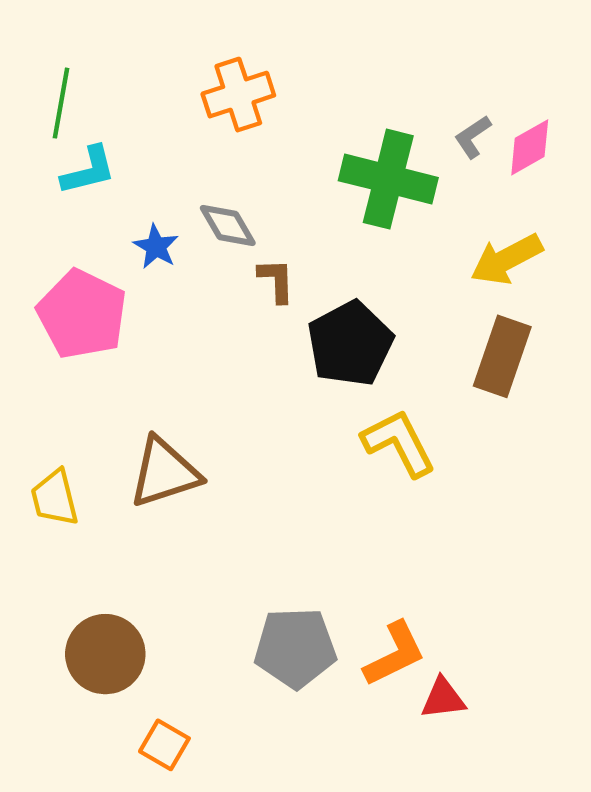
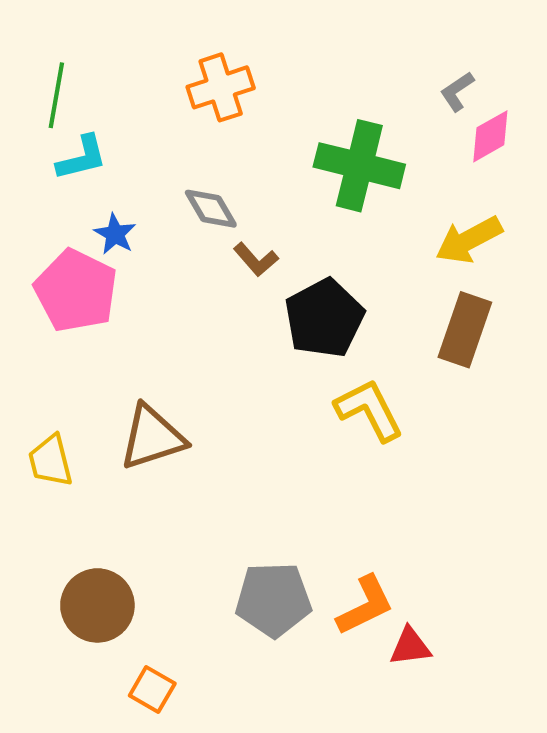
gray L-shape: (473, 137) -> (457, 91), moved
blue star: (156, 247) -> (115, 234), moved
brown L-shape: (276, 280) -> (256, 259), turned 141

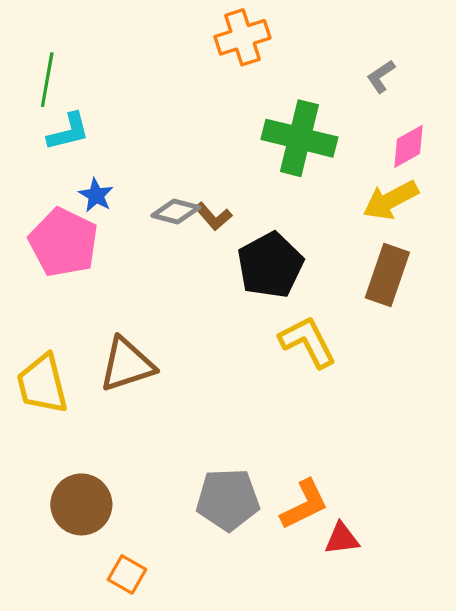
orange cross: (221, 87) -> (243, 37), moved
pink diamond: (490, 136) -> (409, 146), moved
gray diamond: (211, 209) -> (176, 211), moved, turned -45
yellow trapezoid: (51, 461) -> (42, 384), size x1.4

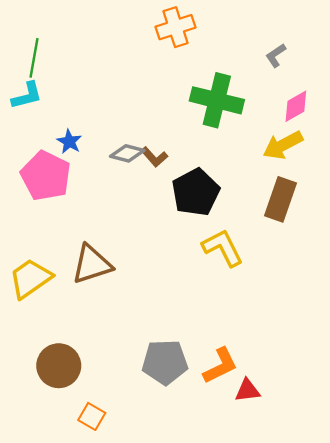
cyan L-shape: (68, 132) -> (27, 96), moved
yellow trapezoid: (42, 384) -> (30, 278), turned 69

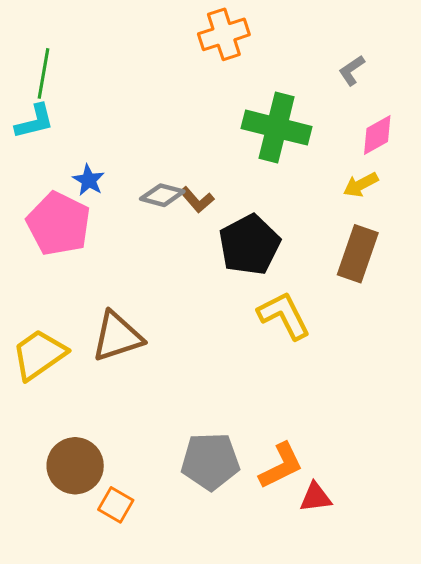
yellow arrow: (283, 145) -> (361, 185), size x0.7
orange square: (92, 416) -> (116, 505), moved

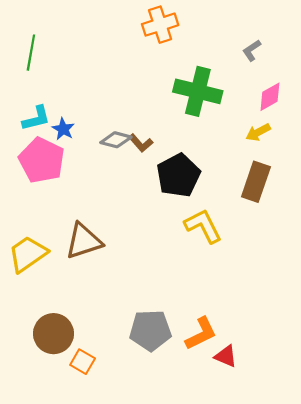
cyan L-shape: (35, 122) -> (36, 118), moved
red triangle: (316, 497) -> (226, 356), turned 30

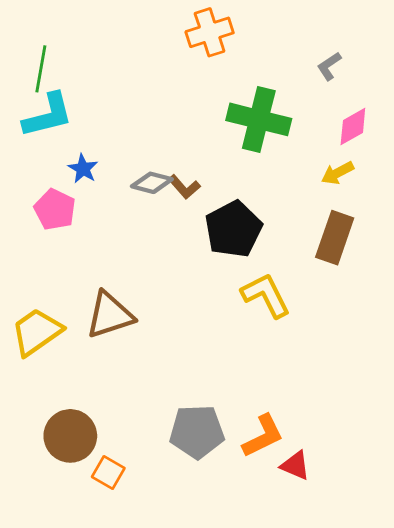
cyan L-shape: (36, 118) -> (48, 115), moved, size x1.4
pink pentagon: (42, 160) -> (55, 209), size x0.7

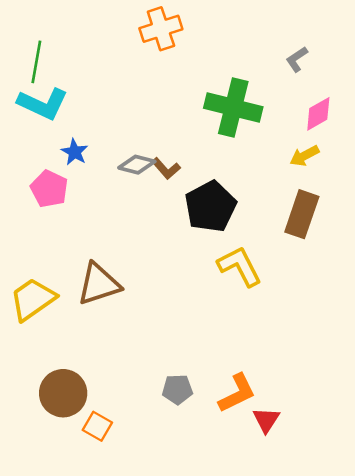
orange cross: (210, 32) -> (161, 29), moved
cyan L-shape: (48, 115) -> (43, 104), turned 39
gray pentagon: (197, 432) -> (177, 389), size x0.6
red triangle: (295, 465) -> (266, 420), turned 40

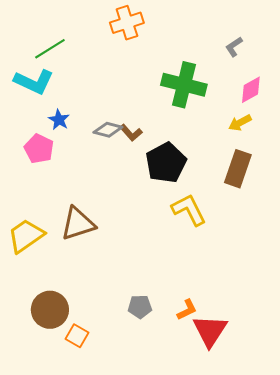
green line: (36, 62) -> (50, 49), moved, turned 48
orange L-shape: (237, 393) -> (187, 310), size x0.7
red triangle: (266, 420) -> (210, 331), size x1.6

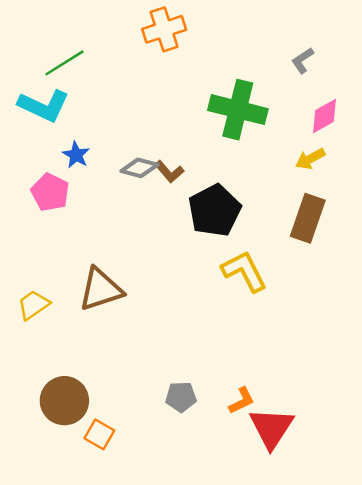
yellow trapezoid: (26, 236) -> (33, 305), size x0.7

